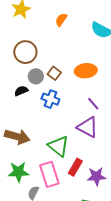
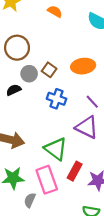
orange semicircle: (61, 20) -> (55, 11), turned 88
blue cross: (50, 99) -> (56, 99), moved

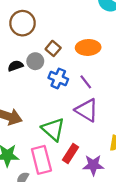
gray circle: (29, 74) -> (35, 61), moved
purple line: (92, 102) -> (86, 82), moved

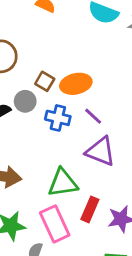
orange ellipse: (88, 47) -> (76, 84), moved
green triangle: (53, 129) -> (63, 183), turned -40

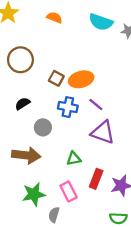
gray circle: (25, 101) -> (43, 127), moved
green triangle: (63, 183) -> (74, 159), size x0.6
pink rectangle: (55, 224) -> (69, 191), size x0.7

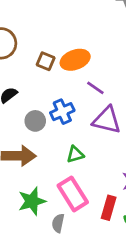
blue cross: (68, 107) -> (62, 112), moved, turned -30
red rectangle: (96, 179) -> (109, 208), moved
pink rectangle: (69, 191) -> (73, 194), size x1.4

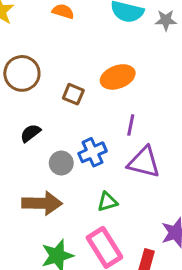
orange ellipse: (75, 60) -> (118, 77), moved
purple line: (95, 88) -> (131, 125), turned 66

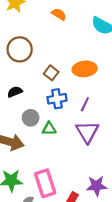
blue cross: (92, 152) -> (57, 99), moved
purple triangle: (144, 162) -> (87, 132), turned 30
green triangle: (107, 202) -> (49, 129), moved

